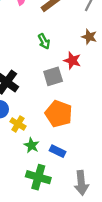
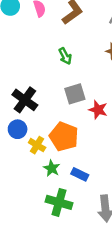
red star: (72, 61) -> (98, 110), moved
orange pentagon: (59, 114) -> (64, 137), moved

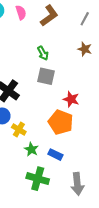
gray square: (75, 94) -> (46, 76), moved, turned 30
orange pentagon: (64, 137) -> (61, 122), moved

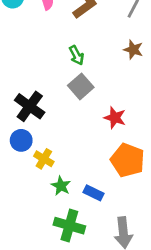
gray square: (46, 76) -> (81, 86), turned 36
orange pentagon: (61, 122) -> (128, 160), moved

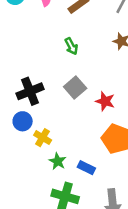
gray square: (81, 86) -> (75, 88), moved
black cross: (30, 106) -> (30, 91), turned 32

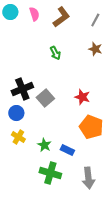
gray square: (75, 88) -> (45, 98), moved
yellow cross: (43, 138) -> (18, 137), moved

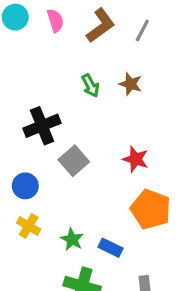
gray line: (95, 20) -> (142, 30), moved
brown star: (95, 49) -> (131, 84), moved
black cross: (22, 89) -> (42, 126), moved

